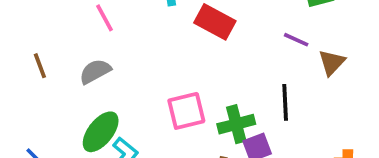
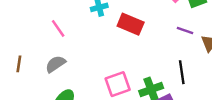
brown line: (40, 66) -> (19, 64), turned 35

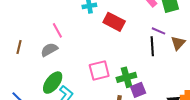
pink line: (58, 28) -> (57, 30), moved
black line: (182, 72) -> (152, 46), moved

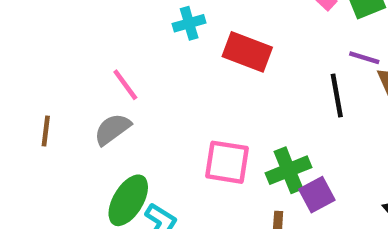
purple line: (158, 31) -> (364, 58), moved
pink square: (99, 71) -> (227, 162), turned 30

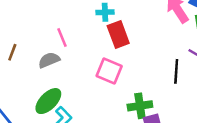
red rectangle: (247, 52) -> (118, 34), moved, turned 35
pink square: (227, 162) -> (109, 71), moved

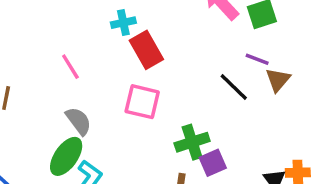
gray semicircle: (49, 60) -> (79, 121), moved, turned 85
black line: (176, 71) -> (234, 87), turned -40

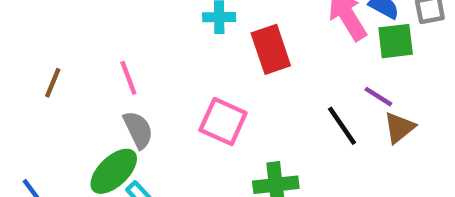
red rectangle: (146, 50) -> (271, 49), moved
pink line: (70, 67) -> (128, 78), moved

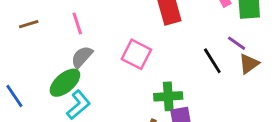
brown line: (53, 83) -> (29, 24), turned 48
gray semicircle: (138, 130) -> (82, 57), turned -115

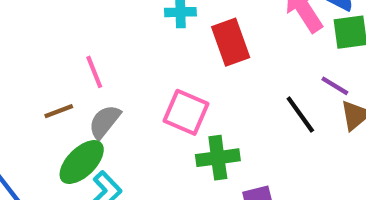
brown line: (29, 24) -> (59, 111), moved
green cross: (168, 96) -> (218, 158), moved

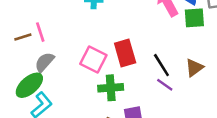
red rectangle: (231, 42) -> (125, 53), moved
purple line: (335, 86) -> (165, 85), moved
brown line: (59, 111) -> (23, 37), moved

